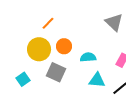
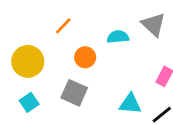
yellow circle: (39, 49) -> (28, 61), moved
cyan semicircle: (88, 57) -> (118, 37), moved

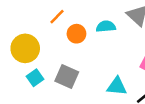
orange circle: (85, 57) -> (76, 34), moved
cyan square: (29, 102) -> (35, 78), moved

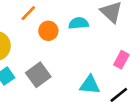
gray square: (67, 76) -> (38, 75), turned 30

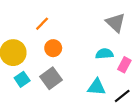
cyan semicircle: (79, 23) -> (104, 54), moved
orange circle: (48, 31) -> (53, 48), moved

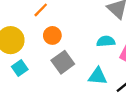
gray square: (51, 78) -> (63, 62), moved

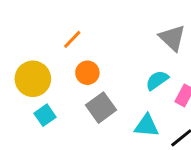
cyan semicircle: (106, 41) -> (157, 80), turned -30

